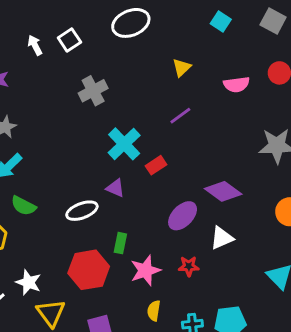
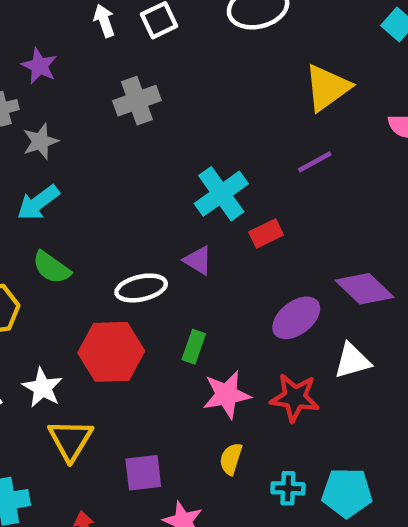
yellow triangle: (182, 68) -> (327, 88), size x1.6
gray cross: (93, 91) -> (137, 101), moved
red star: (189, 266) -> (295, 398), size x1.5
red hexagon: (89, 270) -> (111, 352), moved

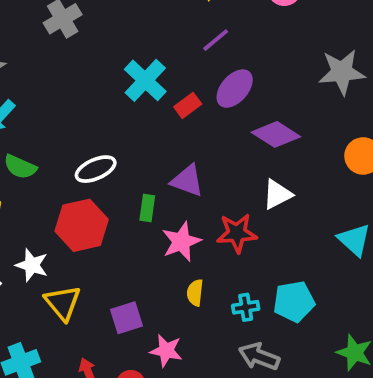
purple triangle: (198, 260) -> (187, 181), moved, size x1.4
purple ellipse: (296, 318) -> (235, 89), moved

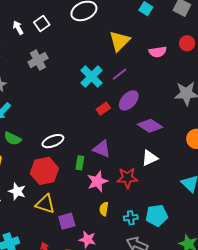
cyan cross: (145, 80) -> (92, 77), moved
yellow triangle: (63, 303) -> (45, 204), moved, turned -35

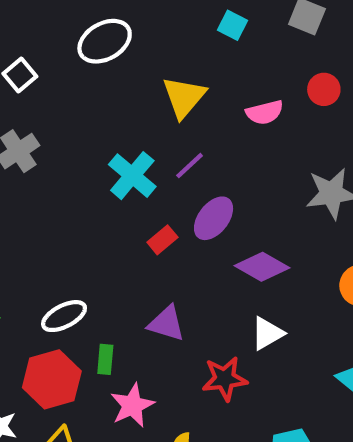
green rectangle: (80, 163) -> (105, 359), moved
pink star: (98, 181) -> (132, 405), moved

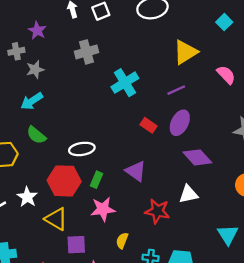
pink semicircle: (265, 112) -> (226, 75), turned -138
cyan cross: (132, 176) -> (125, 83), moved
purple ellipse: (214, 218) -> (180, 123), turned -30
red rectangle: (162, 240) -> (148, 125), turned 56

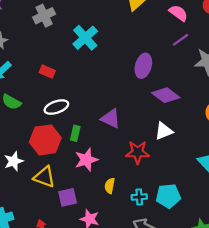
purple line: (176, 90) -> (180, 40), moved
red rectangle: (148, 125) -> (47, 72), moved
white star: (27, 197) -> (14, 161), turned 30

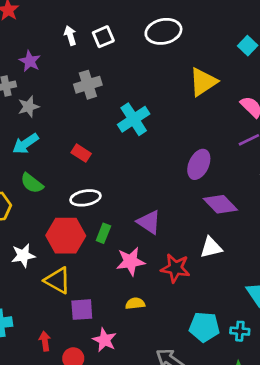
pink star: (86, 160) -> (130, 261), moved
yellow semicircle: (110, 186) -> (135, 303), turned 64
cyan cross: (139, 197) -> (240, 331), moved

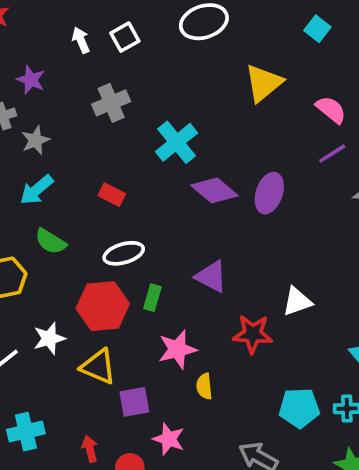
purple diamond: (220, 204) -> (214, 190), moved
pink star: (130, 261) -> (177, 349), moved
yellow semicircle: (135, 303) -> (204, 386), turned -84

